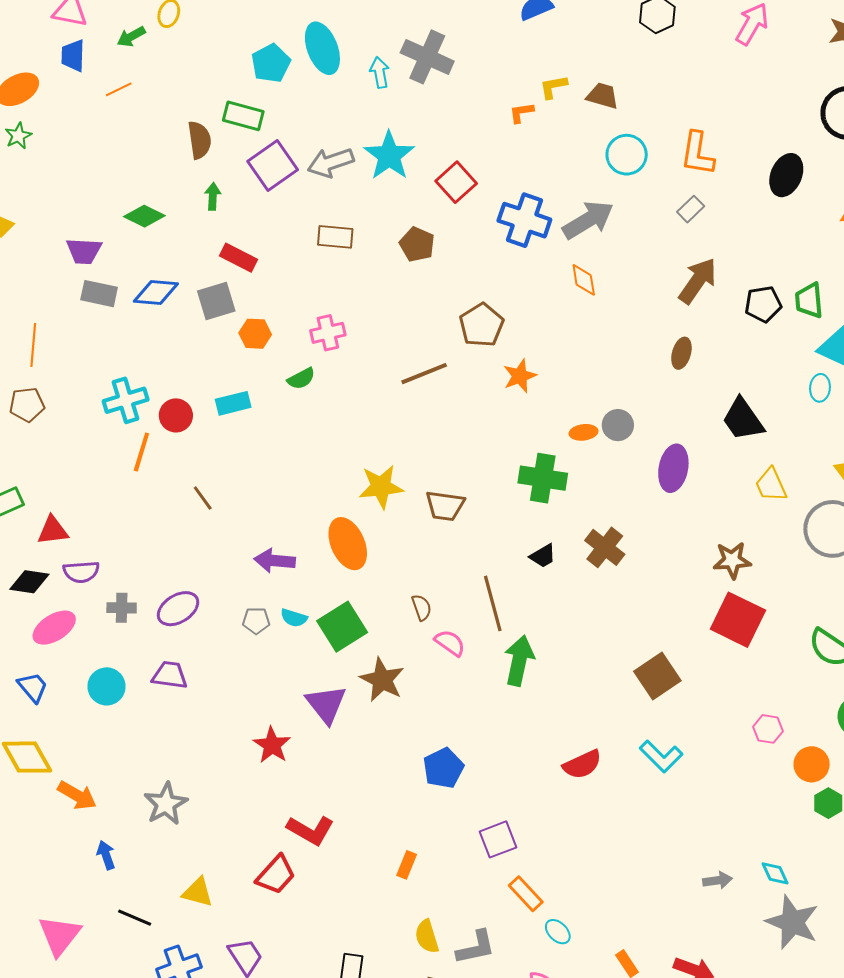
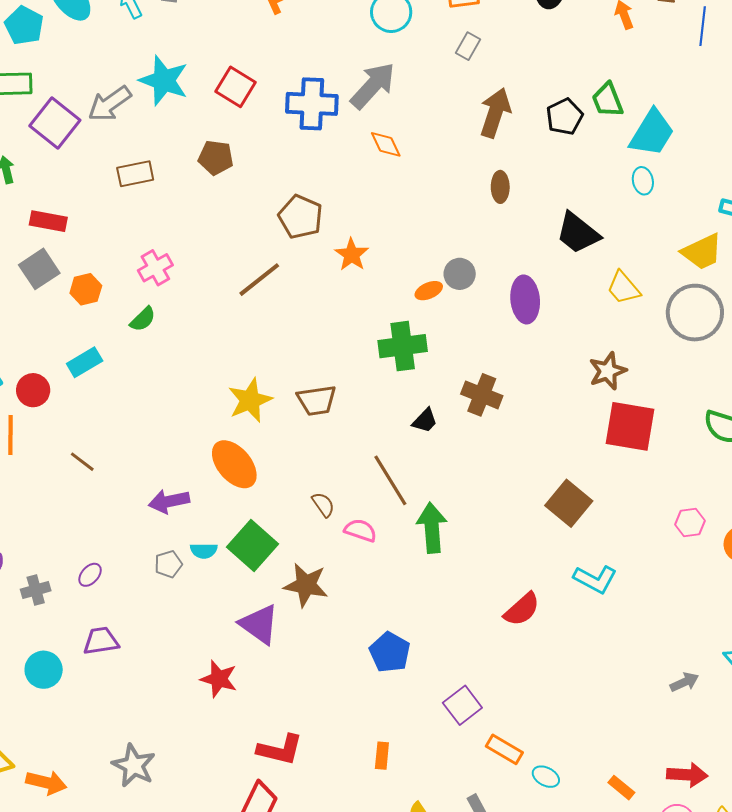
purple ellipse: (178, 609) -> (90, 575), size x0.6

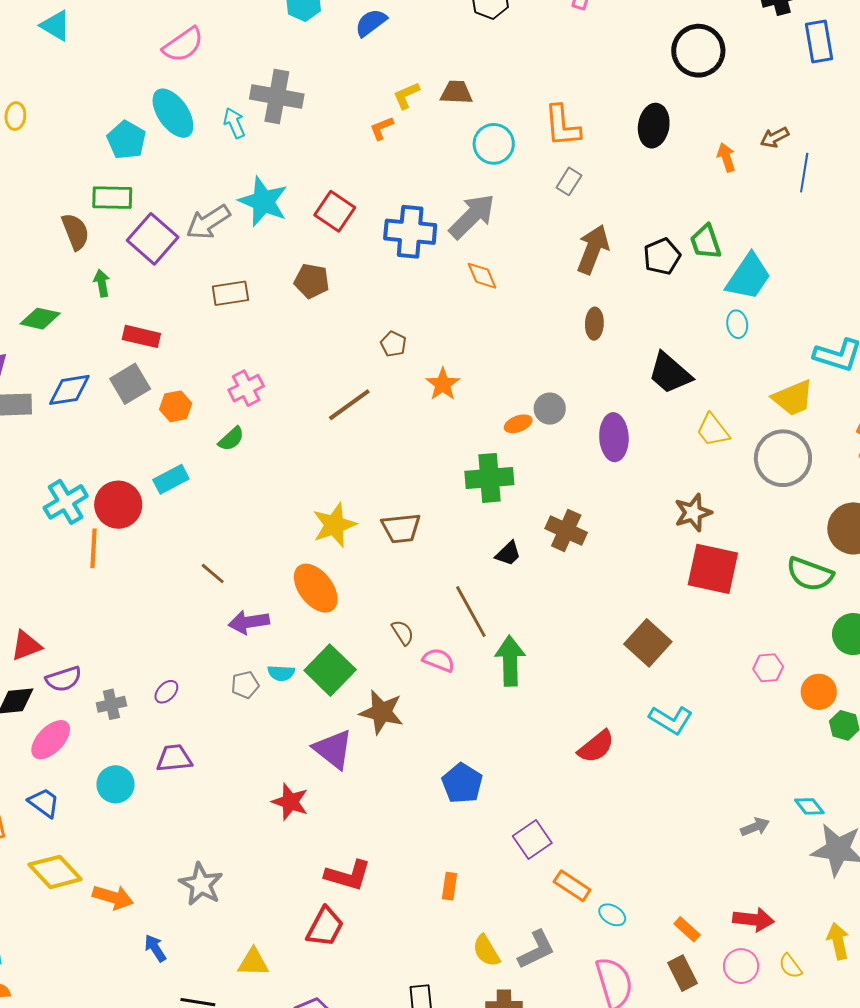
brown pentagon: (300, 217) -> (393, 344), size x0.6
red circle: (33, 390) -> (118, 505), size x1.4
brown line: (82, 462) -> (213, 573), moved

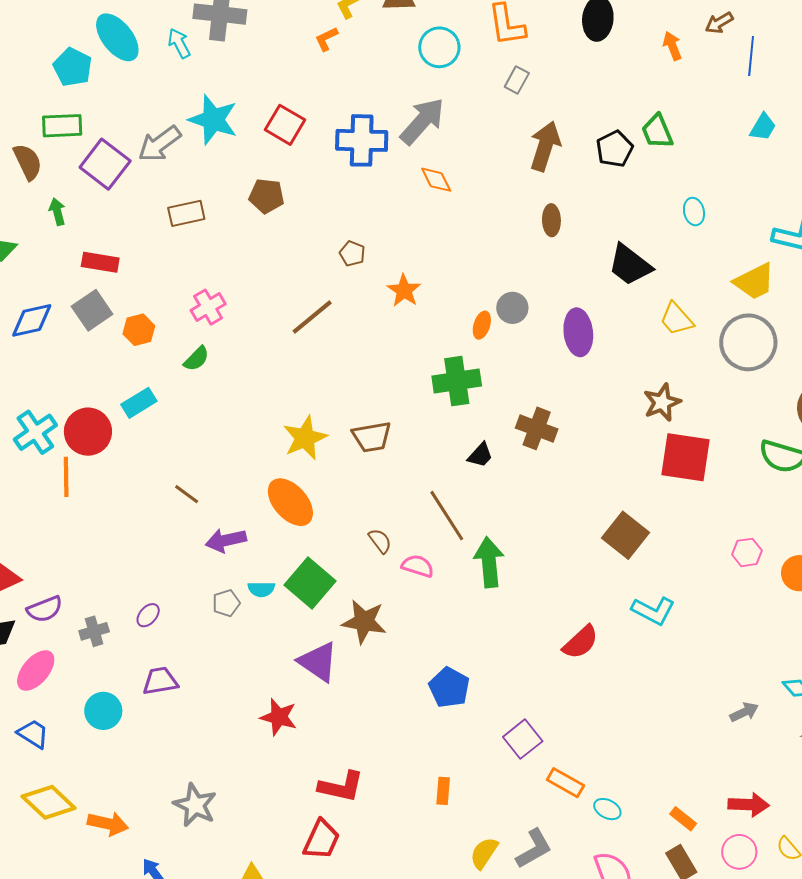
cyan trapezoid: (748, 277) -> (763, 127), moved, size x0.6
orange ellipse: (518, 424) -> (482, 325), turned -48
yellow semicircle: (486, 951) -> (484, 853), turned 68

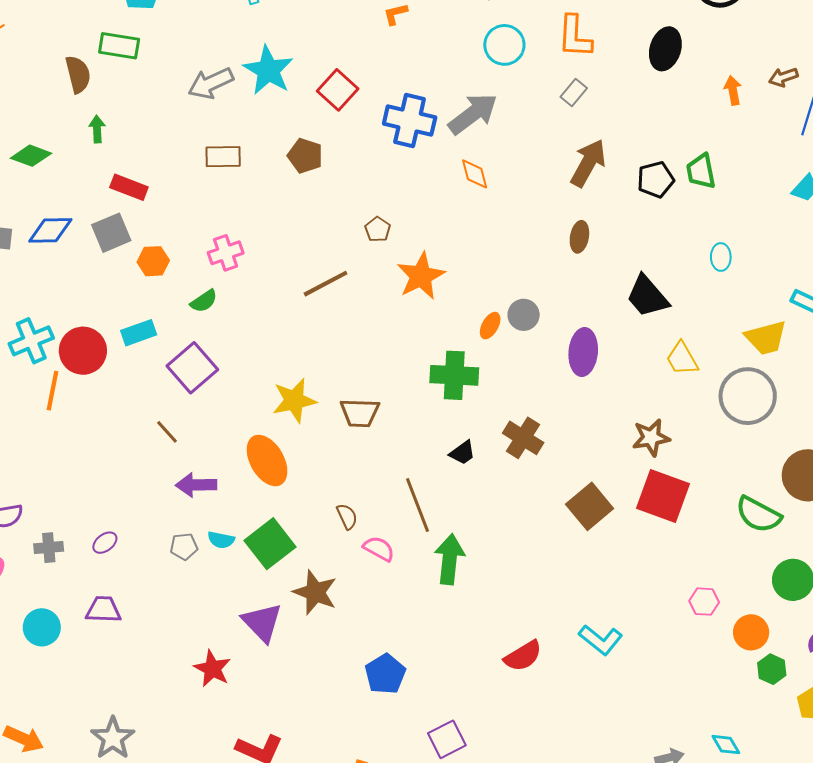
purple square: (105, 164) -> (192, 368), moved
orange star: (404, 290) -> (421, 276), size x1.4
brown square: (625, 535) -> (590, 506), moved

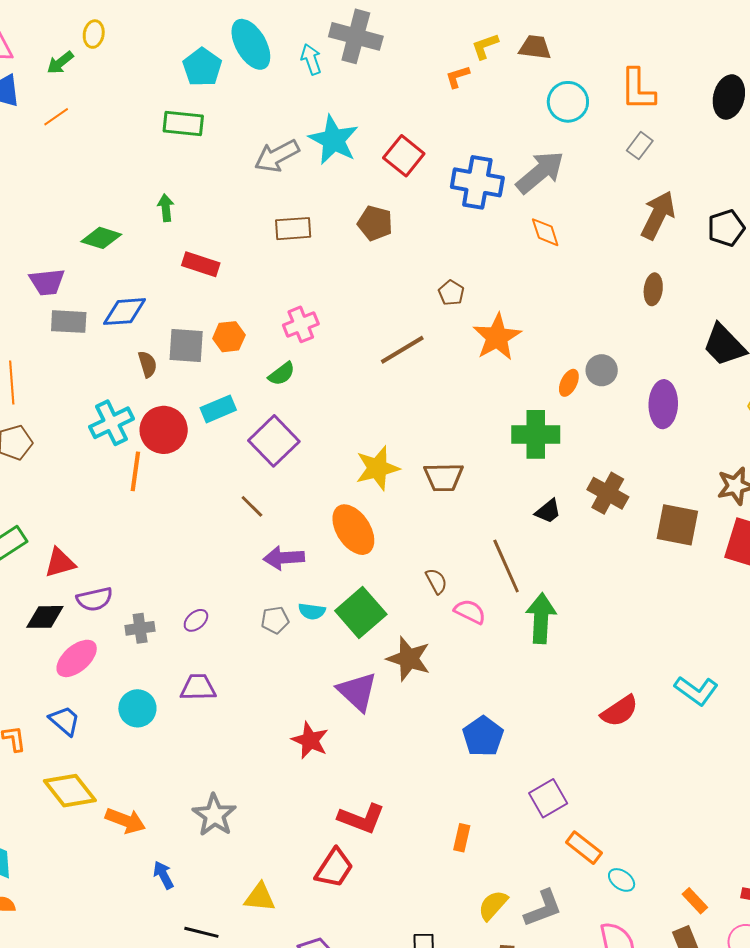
brown semicircle: (78, 74) -> (147, 364), moved, size x0.7
gray square: (111, 233) -> (186, 345), moved, turned 30
brown square: (590, 506) -> (677, 525), moved, turned -36

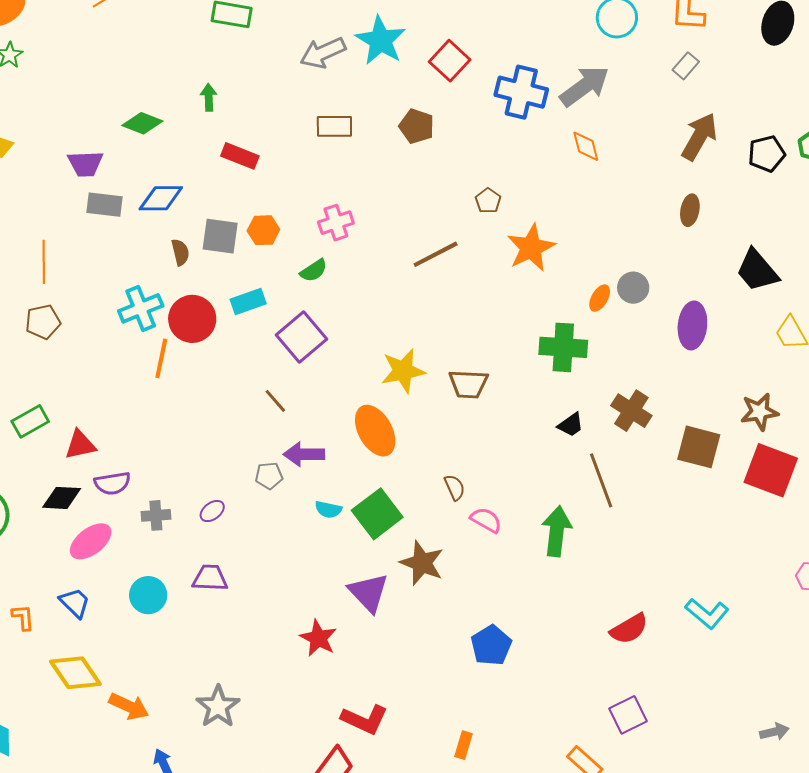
brown line: (506, 566) -> (601, 480), moved
gray pentagon: (275, 620) -> (269, 476), moved
purple square: (548, 798) -> (628, 715), moved

